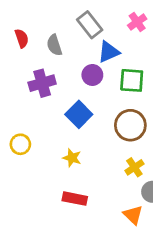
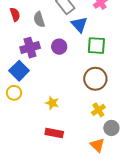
blue triangle: (109, 52) -> (79, 24), turned -48
purple circle: (92, 75) -> (59, 47), moved
blue square: (79, 114) -> (19, 71), moved

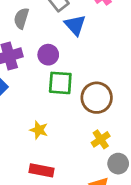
gray semicircle: (39, 19) -> (21, 18), turned 35
green square: (96, 46) -> (60, 83), moved

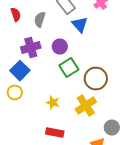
green square: (60, 83) -> (69, 68), turned -36
yellow cross: (101, 139) -> (86, 106), moved, size x1.5

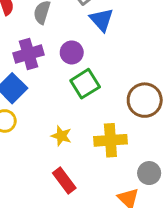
brown circle: (96, 78) -> (145, 100), moved
yellow cross: (86, 106) -> (110, 140), turned 30
red rectangle: (55, 132) -> (64, 181), turned 42

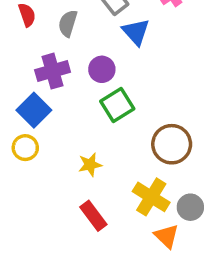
brown circle: (145, 100) -> (172, 144), moved
yellow star: (61, 136) -> (90, 165), turned -30
yellow cross: (110, 140) -> (151, 197), moved, turned 36

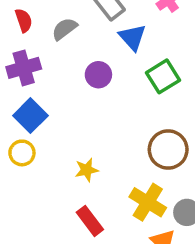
gray semicircle: (68, 23) -> (64, 29), turned 36
purple cross: (53, 71) -> (24, 68), moved
green square: (117, 105) -> (163, 76), moved

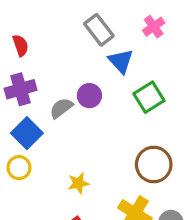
gray semicircle: (64, 29) -> (61, 108), moved

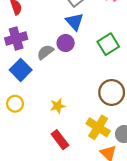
blue triangle: (121, 61) -> (75, 22), moved
yellow circle: (19, 168) -> (15, 104), moved

